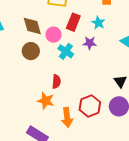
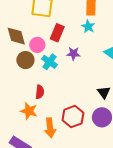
cyan star: (98, 23) -> (88, 26), moved
brown circle: (31, 51) -> (25, 60), moved

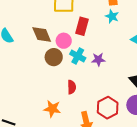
purple star: (73, 54) -> (98, 59), moved
orange star: (29, 111) -> (52, 109), moved

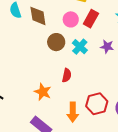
brown diamond: (42, 34) -> (38, 16), moved
pink circle: (64, 41) -> (71, 19), moved
purple star: (98, 59) -> (107, 47), moved

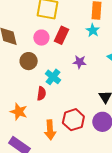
cyan cross: (80, 47) -> (53, 77), moved

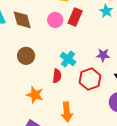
brown circle: (29, 61) -> (26, 56), moved
purple star: (80, 62) -> (103, 55), moved
red hexagon: (73, 120) -> (90, 79), moved

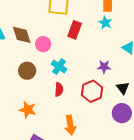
pink circle: (55, 20) -> (43, 44), moved
cyan cross: (68, 59) -> (59, 66), moved
orange star: (35, 95) -> (28, 110), moved

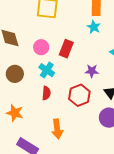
red rectangle: (75, 30) -> (66, 49), moved
pink circle: (43, 44) -> (41, 47), moved

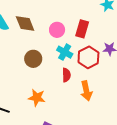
red hexagon: (79, 95) -> (88, 57), moved
orange arrow: (57, 129) -> (86, 91), moved

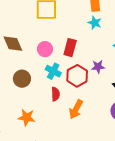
orange arrow: (86, 91) -> (76, 109), turned 42

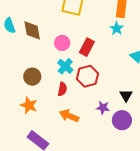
purple star: (98, 67) -> (103, 108), moved
brown circle: (22, 79) -> (32, 77), moved
orange arrow: (76, 109) -> (69, 116), moved, turned 72

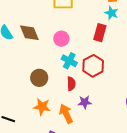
red rectangle: (87, 47) -> (100, 33), moved
purple star: (103, 108) -> (85, 102), moved
orange arrow: (69, 116) -> (66, 114), moved, turned 54

